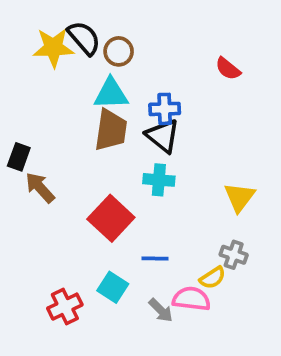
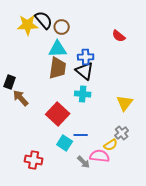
gray cross: (234, 255) -> (122, 133), turned 32
cyan square: (113, 287) -> (65, 143), moved
red cross: (65, 307) -> (34, 160), turned 36

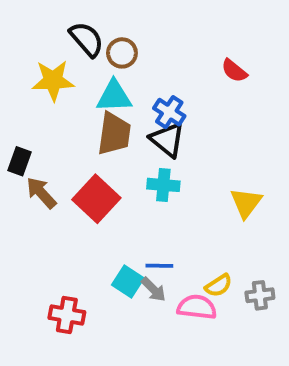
yellow star: (28, 25) -> (53, 81), moved
blue cross: (86, 57) -> (169, 112), turned 35
red square: (58, 114) -> (96, 199), moved
gray cross: (122, 133) -> (260, 295), moved, turned 32
gray arrow: (84, 162) -> (154, 289), moved

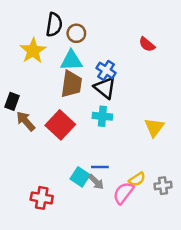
black semicircle: (87, 39) -> (54, 25), turned 50
yellow star: (53, 81) -> (33, 51), turned -30
pink semicircle: (197, 307) -> (123, 193), turned -60

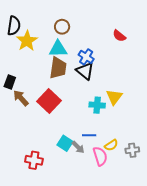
black semicircle: (54, 25) -> (14, 26), moved
cyan cross: (102, 116) -> (97, 105), moved
yellow triangle: (154, 127) -> (114, 97), moved
blue line: (100, 167) -> (89, 135), moved
pink semicircle: (123, 193) -> (100, 156), turned 126

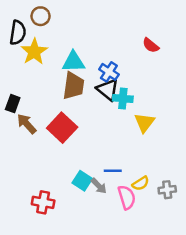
brown circle: (62, 27) -> (41, 16), moved
cyan cross: (97, 105) -> (123, 99), moved

